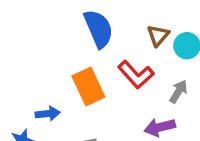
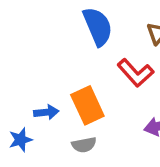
orange rectangle: (88, 86) -> (87, 105), moved

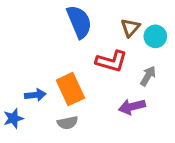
red L-shape: (135, 73) -> (111, 61), turned -32

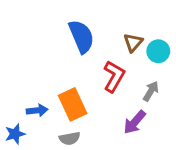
red L-shape: (111, 61) -> (114, 76), turned -76
purple arrow: (132, 107) -> (135, 122), turned -35

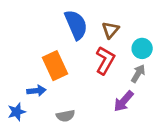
brown triangle: (133, 42) -> (110, 30), moved
cyan circle: (158, 51) -> (142, 48), moved
orange rectangle: (73, 104) -> (55, 66), moved

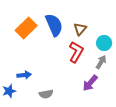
orange rectangle: (55, 66) -> (26, 28), moved, turned 70

